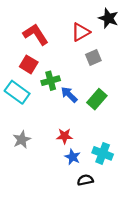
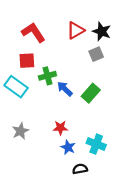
black star: (108, 18) -> (102, 31), moved
gray square: (93, 58) -> (96, 54), moved
red square: (29, 64) -> (27, 61), turned -35

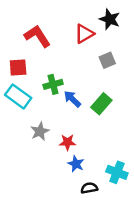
black star: (102, 31) -> (110, 19), moved
red square: (27, 61) -> (18, 67), moved
gray star: (20, 131) -> (40, 131), moved
cyan cross: (96, 144) -> (117, 172), moved

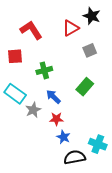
cyan rectangle: (18, 96) -> (15, 94), moved
blue arrow: (72, 99) -> (53, 97), moved
black semicircle: (89, 188) -> (75, 157), size x1.5

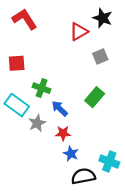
red L-shape: (31, 30) -> (25, 19), moved
green cross: (44, 70) -> (42, 88), moved, turned 35

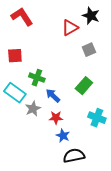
cyan cross: (109, 162) -> (97, 118), moved

